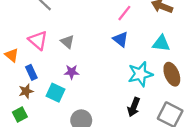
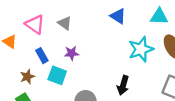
blue rectangle: (31, 72) -> (42, 56), moved
black arrow: (134, 107) -> (123, 85), moved

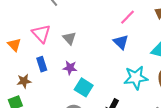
cyan square: (57, 75) -> (84, 87), moved

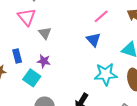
pink triangle: (41, 34) -> (27, 17), moved
cyan square: (84, 87) -> (32, 78), moved

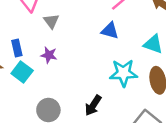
blue triangle: (93, 40) -> (110, 31), turned -35
cyan square: (32, 78) -> (22, 72), moved

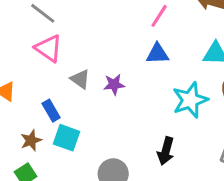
gray triangle: (51, 21) -> (80, 79), moved
purple star: (49, 55) -> (114, 84), moved

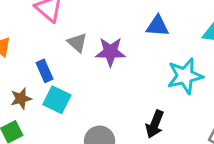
purple star: (114, 84) -> (110, 52), size x1.4

